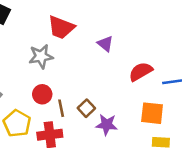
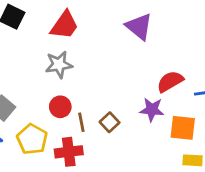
red trapezoid: (61, 27) -> (64, 25), moved, turned -76
purple triangle: (105, 44) -> (139, 27), moved, size x1.5
purple star: (107, 125) -> (152, 110), moved

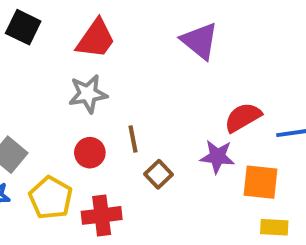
brown line: (81, 122) -> (133, 139), moved

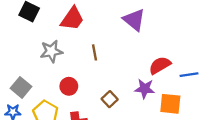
gray star: (88, 94) -> (51, 51), moved
brown line: (133, 139) -> (94, 52), moved

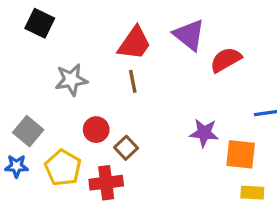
red trapezoid: (72, 19) -> (134, 43), moved
red semicircle: (160, 65) -> (226, 60), moved
brown square: (110, 99) -> (126, 148), moved

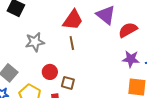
purple star: (204, 133) -> (131, 59), moved
brown square: (126, 148) -> (68, 83), turned -32

